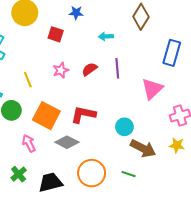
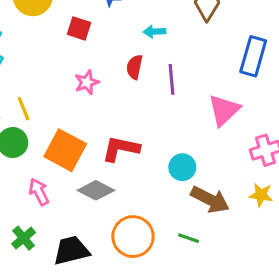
red semicircle: (90, 69) -> (135, 67), moved, turned -42
yellow line: (28, 80) -> (24, 109), moved

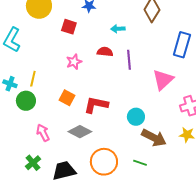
red semicircle: (135, 67) -> (105, 52), turned 84
yellow line: (24, 109) -> (33, 79), turned 35
orange square: (65, 150) -> (67, 98), moved, size x0.6

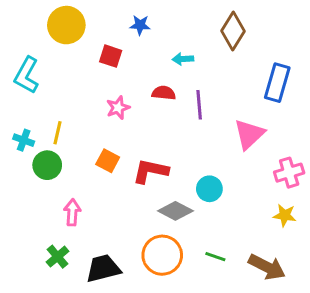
gray diamond: (80, 132) -> (175, 211), moved
pink arrow: (43, 133) -> (72, 212), turned 30
brown arrow: (154, 138) -> (267, 267), moved

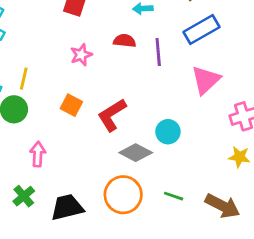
blue rectangle: (277, 83) -> (202, 30), moved, turned 44
red L-shape: (150, 171) -> (112, 115), turned -44

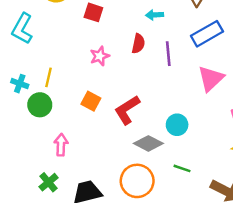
red semicircle: (125, 41) -> (138, 44), turned 96
green line: (174, 196) -> (182, 168), moved

